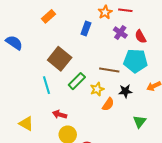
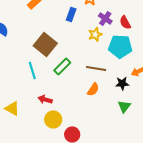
brown line: (109, 70) -> (96, 68), moved
yellow star: (97, 89) -> (95, 34), moved
black star: (125, 91) -> (122, 83), moved

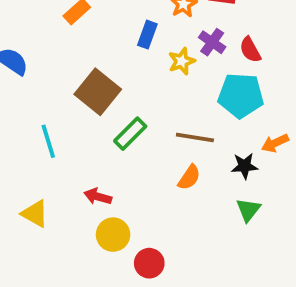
yellow star: (95, 34) -> (182, 61), moved
cyan line: (32, 70) -> (48, 141), moved

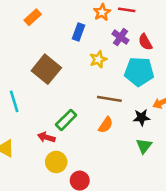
yellow star: (182, 61) -> (98, 59), moved
green rectangle: (130, 134) -> (66, 120), moved

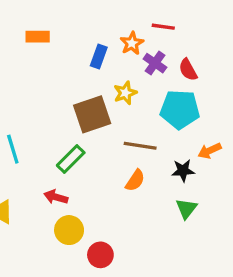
orange star: (102, 12) -> (132, 43), moved
orange rectangle: (33, 17) -> (38, 37), turned 42
brown square: (46, 69) -> (92, 114), moved, turned 32
green rectangle: (66, 120) -> (71, 159), moved

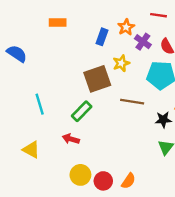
red line: (163, 27) -> (159, 15), moved
orange semicircle: (135, 180) -> (128, 181), moved
yellow circle: (69, 230) -> (80, 175), moved

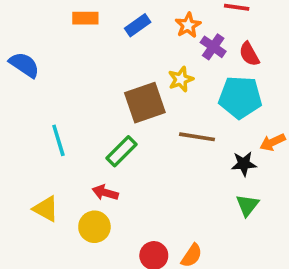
blue rectangle: (102, 37) -> (138, 25), moved, turned 35
yellow circle: (80, 175) -> (94, 227), moved

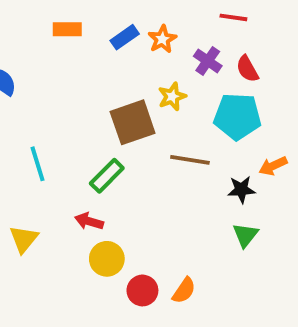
orange star: (188, 25) -> (162, 39), moved
yellow triangle: (46, 209) -> (24, 239), turned 40
yellow circle: (94, 227) -> (107, 259), moved

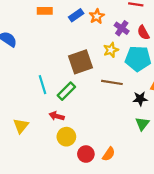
yellow star: (172, 97) -> (111, 50), moved
cyan line: (38, 164) -> (43, 85), moved

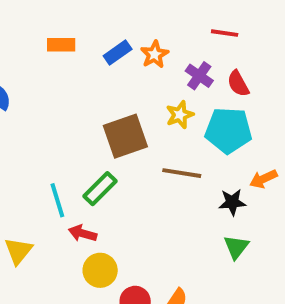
cyan line: (43, 85) -> (57, 200), moved

